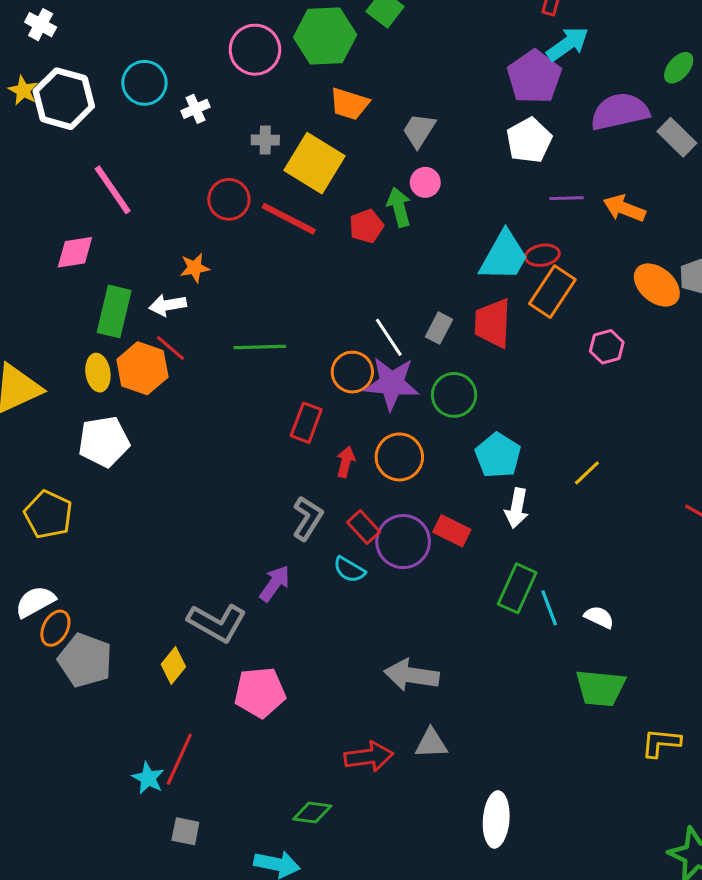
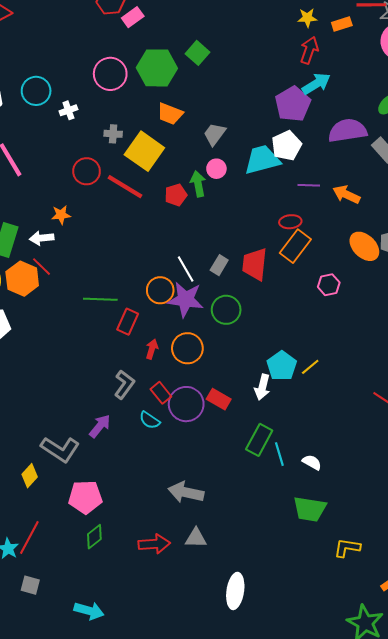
cyan trapezoid: (504, 256) -> (262, 160), moved, turned -138
green line: (260, 347) -> (100, 299), moved
cyan pentagon: (498, 455) -> (282, 366), moved
green diamond: (312, 813) -> (94, 537), moved, turned -50

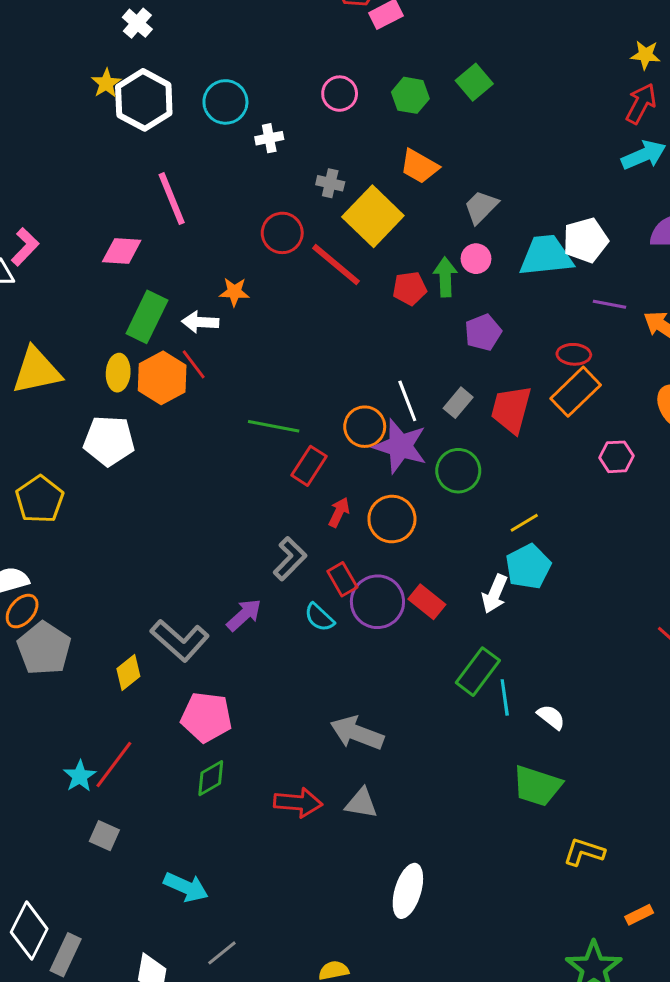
green hexagon: (157, 68) -> (410, 95), size x0.6
pink circle: (110, 74) -> (340, 94), size x0.7
purple pentagon: (293, 104) -> (483, 332), moved, size x0.7
yellow line: (310, 367) -> (524, 523), moved

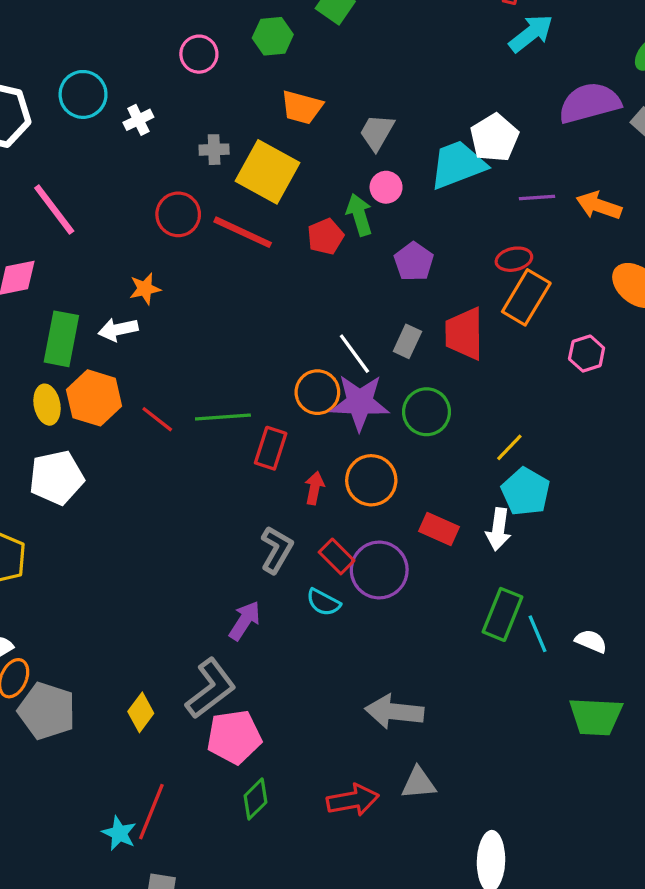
red line: (194, 364) -> (157, 419), moved
red rectangle: (427, 602) -> (439, 529), moved
gray L-shape: (180, 640) -> (211, 688), moved, turned -64

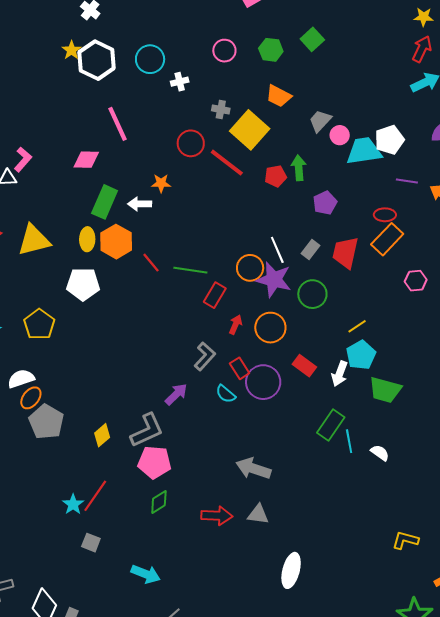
pink circle: (386, 187) -> (340, 135), moved
green trapezoid: (596, 716) -> (385, 390), moved

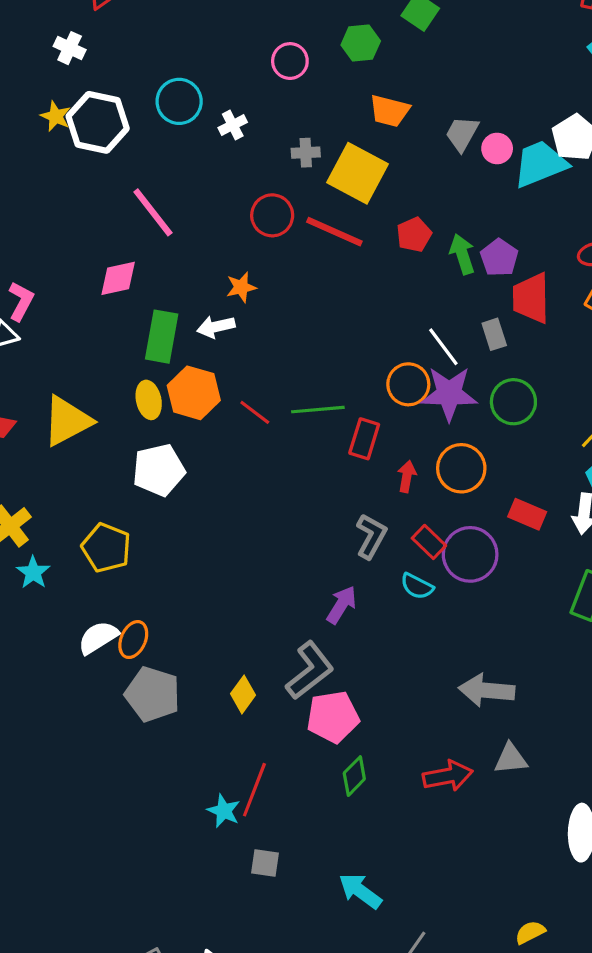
green arrow: (299, 168) -> (462, 254), moved
gray rectangle: (310, 250) -> (494, 334), turned -42
red trapezoid: (345, 253) -> (531, 298), moved
orange ellipse: (31, 398) -> (133, 640), moved
cyan arrow: (146, 574) -> (360, 891), turned -152

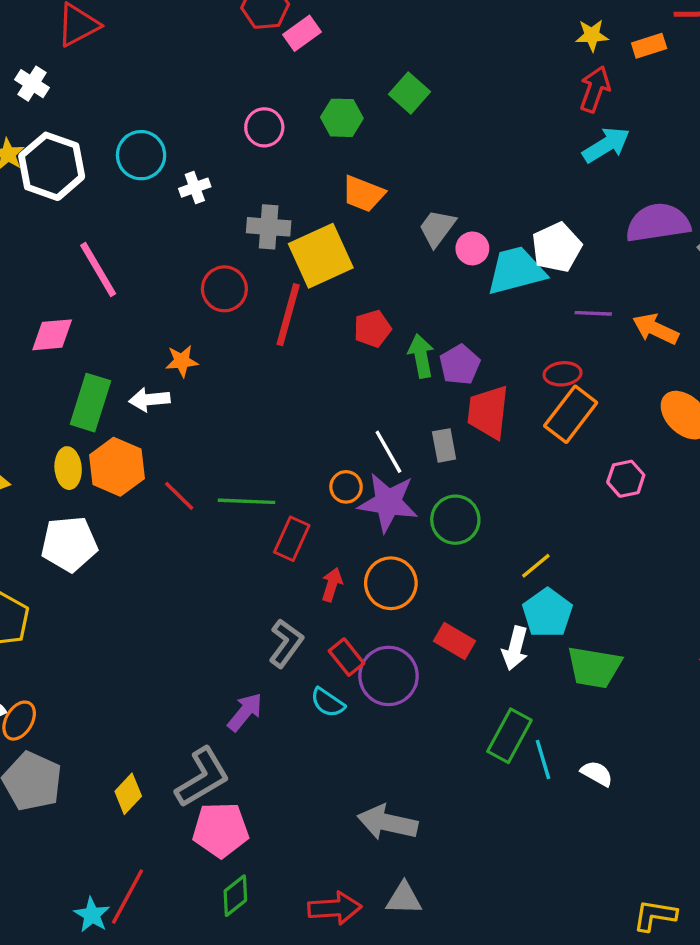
gray cross: (306, 153) -> (269, 227), size x1.4
yellow square: (357, 173) -> (321, 256), turned 30
red line: (334, 232) -> (288, 315), turned 74
orange circle: (408, 384) -> (346, 487), size x0.7

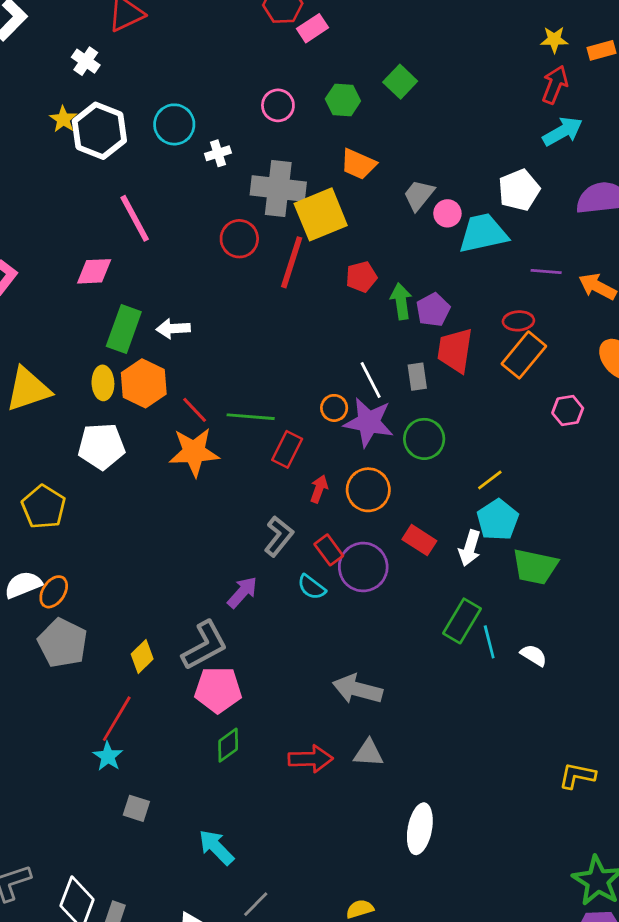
gray cross: (269, 227) -> (278, 188), size x1.5
white pentagon: (557, 247) -> (519, 190), moved
orange star: (182, 361) -> (194, 452), moved, size x1.8
red line: (127, 897) -> (117, 719), moved

